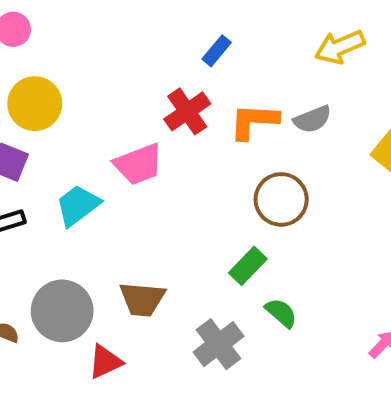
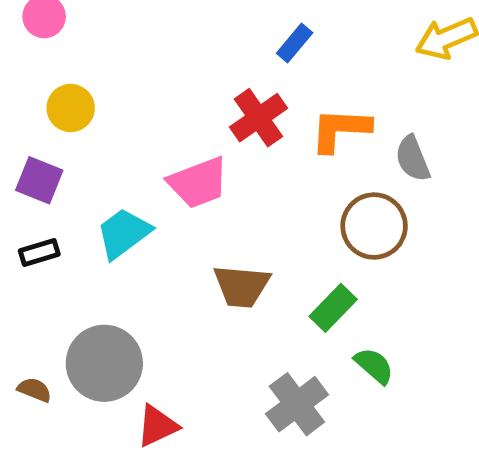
yellow circle: (35, 104) -> (71, 108), size x0.7
gray semicircle: (312, 119) -> (413, 159), moved, turned 90
brown trapezoid: (142, 299) -> (242, 286), moved

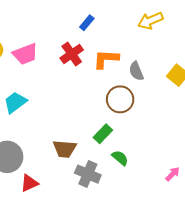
pink trapezoid: (198, 183) -> (25, 54), moved
brown trapezoid: (242, 286) -> (65, 149), moved
gray cross: (297, 404) -> (88, 174), turned -30

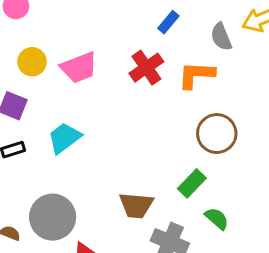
gray semicircle: (136, 71) -> (221, 37), moved

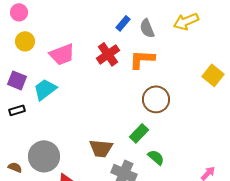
gray semicircle: (221, 37) -> (147, 28), moved
yellow circle: (32, 62) -> (25, 41), moved
cyan trapezoid: (64, 138) -> (45, 89), moved

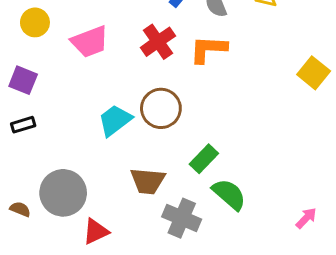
cyan trapezoid: (45, 89) -> (115, 120), moved
brown circle: (156, 99) -> (161, 108), moved
green semicircle: (156, 157) -> (229, 194), size x1.4

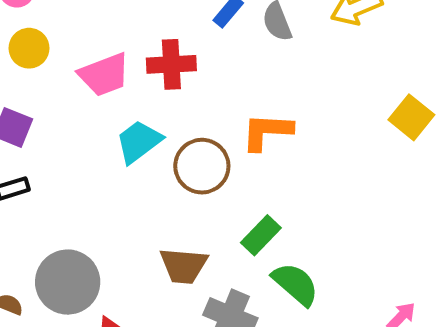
red cross: (158, 42) -> (171, 64), moved, turned 32
orange L-shape: (208, 49) -> (267, 132), moved
cyan trapezoid: (115, 120) -> (139, 142), moved

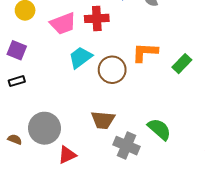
green rectangle: (261, 235) -> (182, 64), moved

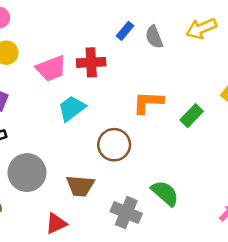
brown circle: (112, 70) -> (114, 145), moved
brown trapezoid: (103, 120) -> (80, 186), moved
gray circle: (44, 128) -> (27, 173), moved

